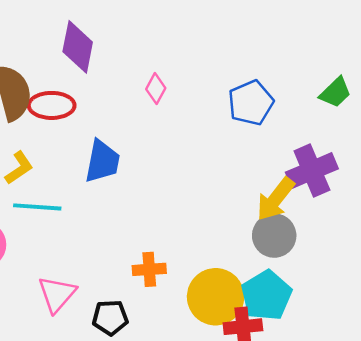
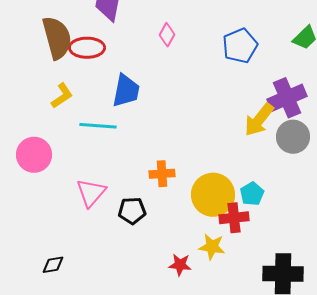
cyan line: (37, 207) -> (98, 126), moved
gray circle: (274, 236) -> (293, 137), moved
cyan pentagon: (266, 295) -> (252, 194), size x0.6

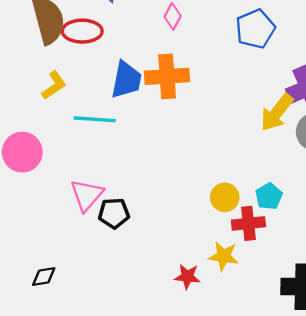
orange cross: (162, 174) -> (167, 76), moved, size x1.5
yellow circle: (213, 195) -> (225, 197), size x0.6
black pentagon: (132, 211) -> (114, 213), moved

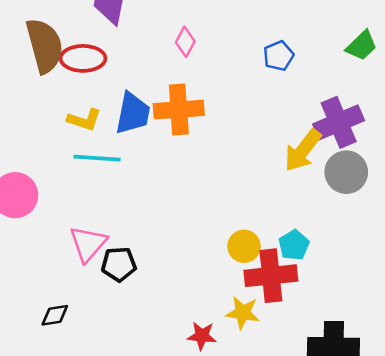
blue pentagon: (255, 29) -> (279, 56), size x0.7
yellow L-shape: (54, 85) -> (84, 120), moved, turned 52
red cross: (248, 223) -> (271, 276), size x1.4
black diamond: (44, 277) -> (55, 315), moved

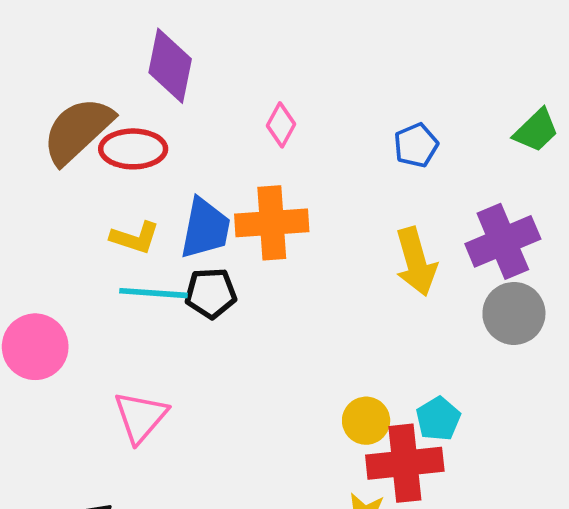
brown semicircle: (45, 46) -> (78, 130), turned -118
yellow arrow: (303, 150) -> (416, 262), moved, turned -54
black pentagon: (119, 264) -> (211, 293), moved

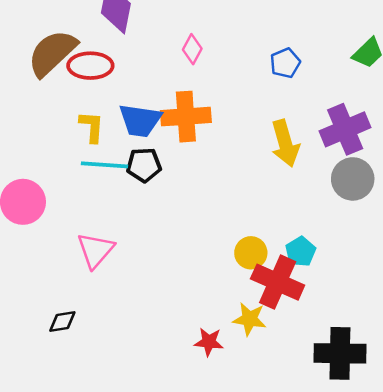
blue trapezoid: (205, 228) -> (140, 120), turned 87
yellow L-shape: (135, 238) -> (92, 127), turned -104
red cross: (405, 463) -> (278, 282), turned 30

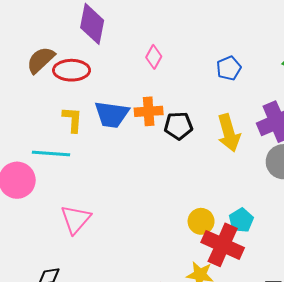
brown semicircle: (52, 53) -> (41, 60), size x0.7
orange cross: (186, 117) -> (149, 111), size x0.7
cyan line: (104, 165) -> (51, 153), moved
black pentagon: (144, 165) -> (178, 126), moved

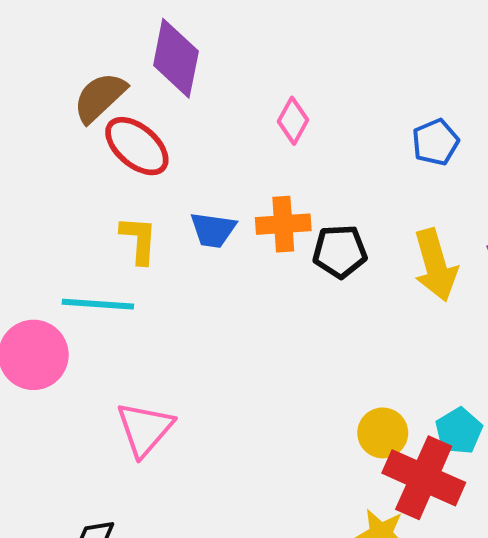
brown semicircle: (41, 60) -> (100, 97), moved
red ellipse: (72, 70) -> (137, 146), turned 40
blue trapezoid: (112, 114) -> (213, 230), size x0.7

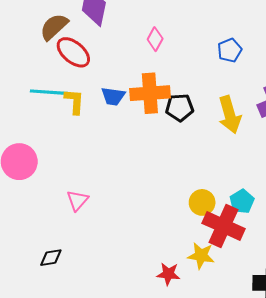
orange cross: (283, 224) -> (150, 93), size x1.4
cyan line: (98, 304) -> (49, 92), moved
pink triangle: (145, 429) -> (77, 200), size x0.7

